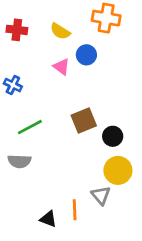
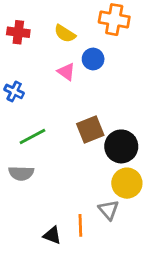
black circle: (113, 136) -> (121, 146), size x1.5

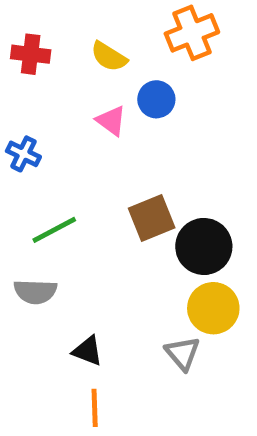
orange cross: (114, 20) -> (192, 33), turned -32
orange line: (80, 225) -> (95, 408), moved
black triangle: (52, 235) -> (88, 351), moved

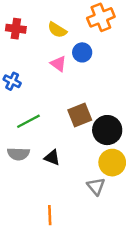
black triangle: (88, 351) -> (52, 158), moved

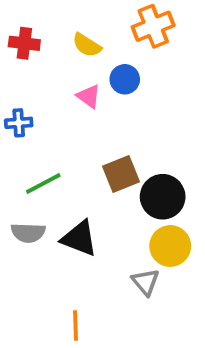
blue cross: (12, 81) -> (19, 123), turned -30
black triangle: (52, 158) -> (79, 238), size x1.5

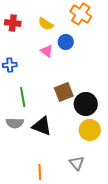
orange cross: (153, 26) -> (81, 14), turned -35
green line: (43, 183) -> (23, 97), turned -72
gray triangle: (146, 282) -> (77, 163), moved

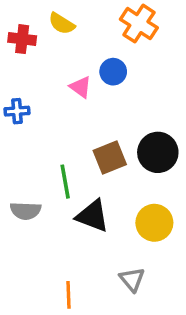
yellow semicircle: (46, 24) -> (62, 24), moved
green line: (23, 97) -> (65, 182), moved
black circle: (86, 104) -> (158, 152), moved
black triangle: (42, 126) -> (93, 216), moved

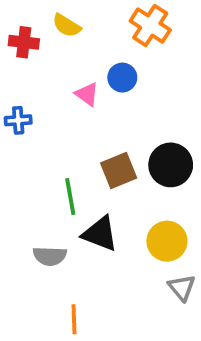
gray semicircle: (26, 211) -> (50, 256), moved
gray triangle: (132, 279) -> (182, 288), moved

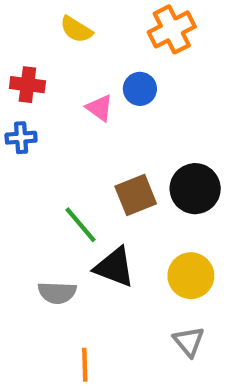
orange cross: (150, 25) -> (172, 29), turned 30
red cross: (24, 42) -> (27, 85), moved
green line: (70, 197) -> (80, 225), turned -30
gray triangle: (182, 288) -> (189, 341), moved

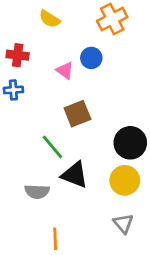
black circle: (195, 189) -> (130, 143), moved
brown square: (136, 195) -> (77, 114), moved

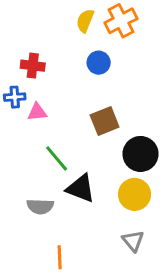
yellow semicircle: (50, 19) -> (85, 21), moved, turned 80
red cross: (18, 55) -> (33, 66), moved
pink triangle: (65, 70) -> (37, 112), moved, turned -42
brown square: (77, 114) -> (105, 121), moved

